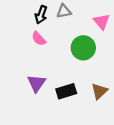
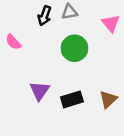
pink semicircle: (39, 39) -> (13, 42), moved
green circle: (83, 48) -> (74, 48), moved

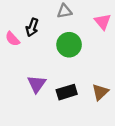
black arrow: (45, 16) -> (32, 27), moved

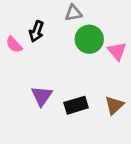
pink triangle: (103, 22) -> (117, 51), moved
green circle: (69, 45) -> (89, 39), moved

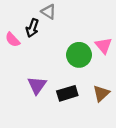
gray triangle: (73, 13) -> (49, 12), moved, turned 42
green circle: (89, 39) -> (79, 55), moved

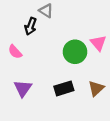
pink semicircle: (12, 40) -> (15, 52), moved
purple triangle: (37, 85) -> (23, 88), moved

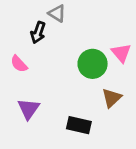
black rectangle: (64, 88) -> (79, 125), moved, turned 30
brown triangle: (96, 88) -> (112, 98), moved

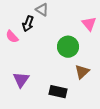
pink triangle: (121, 53) -> (89, 24), moved
pink semicircle: (19, 64) -> (12, 37), moved

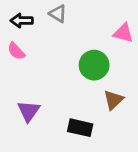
black arrow: (28, 24) -> (22, 21), moved, turned 70
pink triangle: (89, 24) -> (123, 33), turned -35

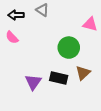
purple triangle: (29, 111) -> (33, 82), moved
black rectangle: (80, 128) -> (59, 78), moved

